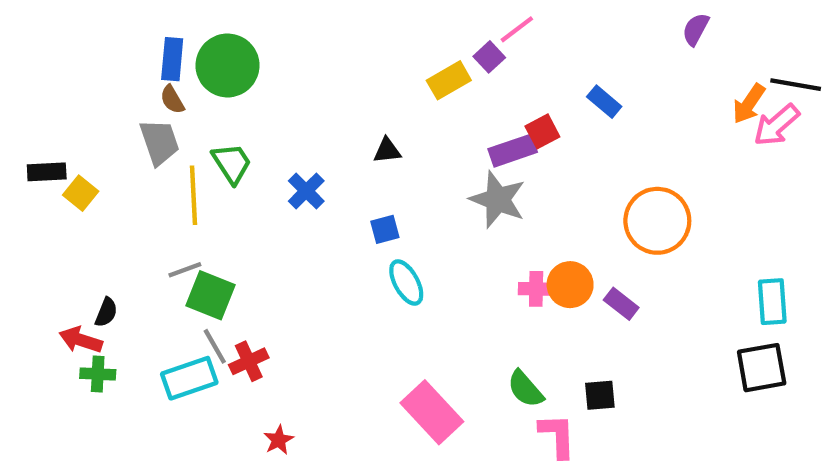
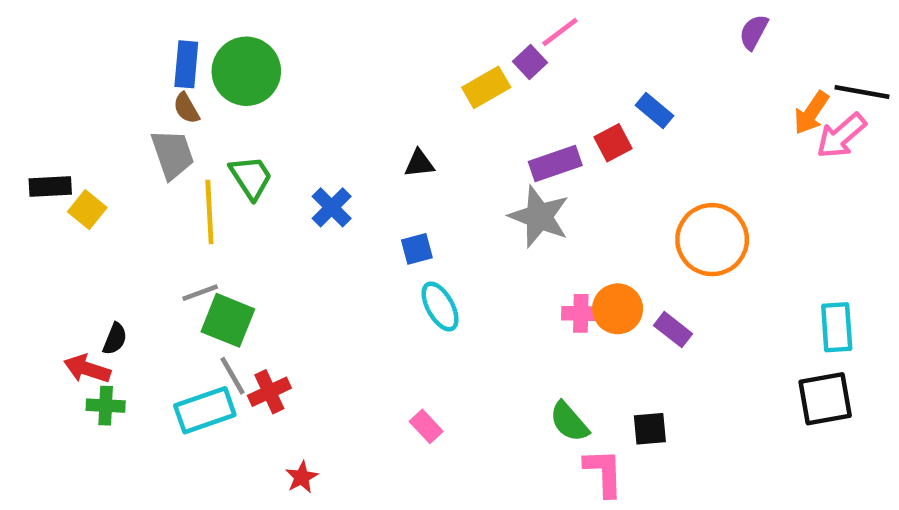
red square: (542, 131) -> (613, 143), moved
pink rectangle: (432, 412) -> (426, 426), moved, size x0.5

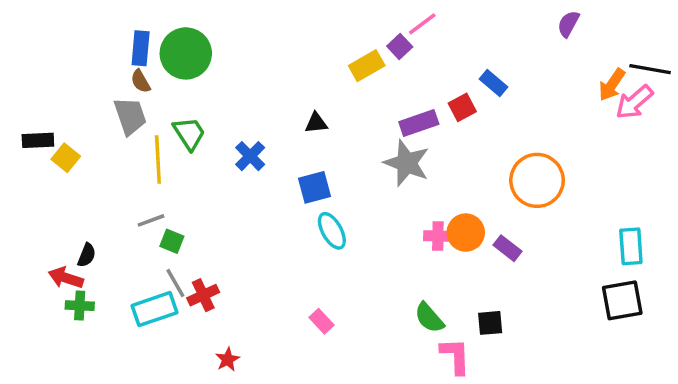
blue square: (417, 249) -> (314, 187), size x1.4
green square: (228, 320) -> (172, 241), size x0.6

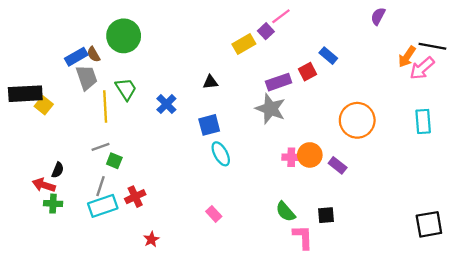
blue rectangle: (141, 48) -> (76, 57), moved, turned 55
black rectangle: (38, 140) -> (25, 94), size x1.6
cyan rectangle: (631, 246) -> (423, 121), moved
gray line: (175, 283) -> (100, 186), moved, turned 48
black square: (622, 300) -> (429, 224), moved

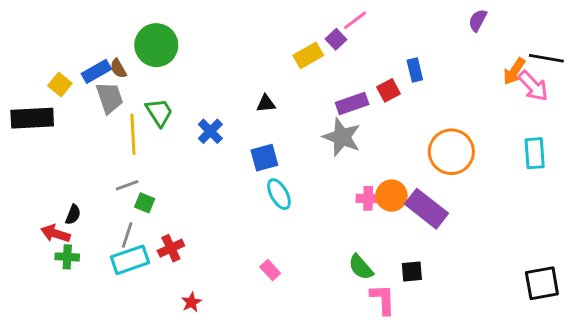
blue rectangle: (328, 56) -> (415, 70), turned 36
pink arrow: (422, 68) -> (533, 86), turned -92
yellow square: (44, 105) -> (60, 85), moved
purple rectangle: (338, 165) -> (427, 209), size x1.8

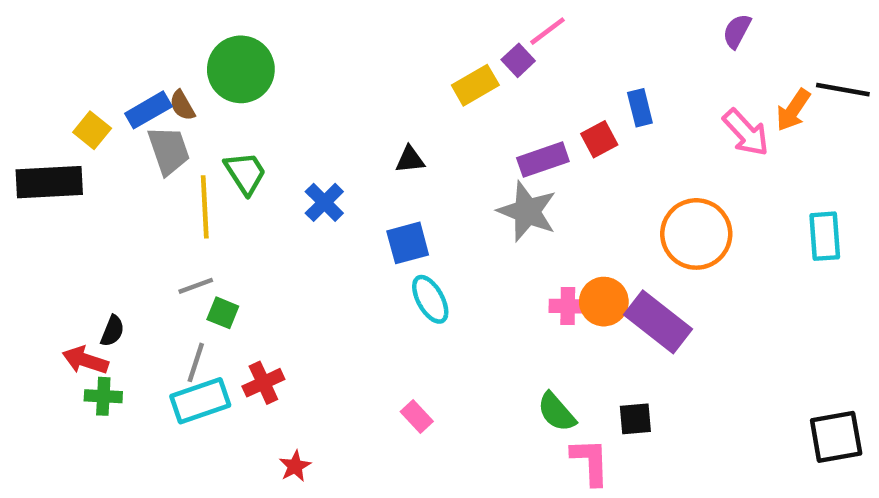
pink arrow: (533, 86) -> (746, 132), moved

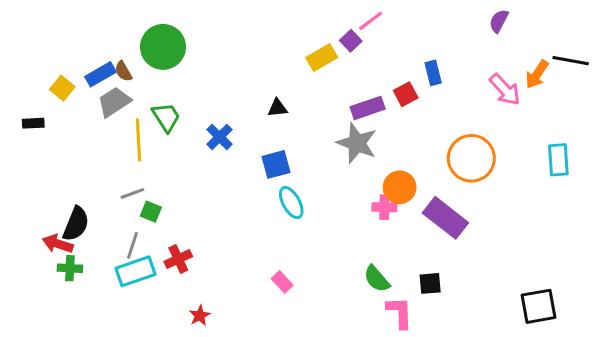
gray trapezoid: (169, 151) -> (114, 102), turned -104
black rectangle: (49, 182) -> (33, 123), size x0.5
orange circle: (604, 302) -> (400, 187), moved
black semicircle: (112, 331) -> (76, 224), size x1.6
black square: (836, 437) -> (539, 306), moved

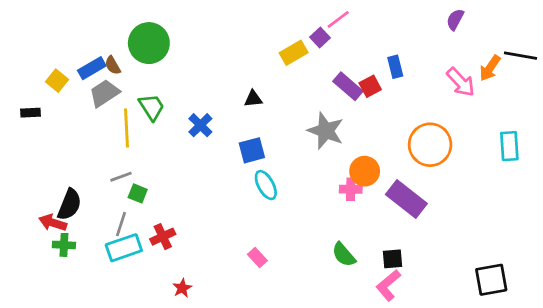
purple rectangle: (368, 108) -> (348, 86), moved, turned 60
pink L-shape: (400, 312) -> (388, 285), moved, turned -128

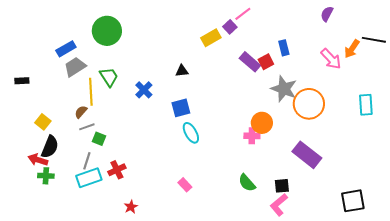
brown semicircle: (113, 65) -> (81, 112), moved, turned 72
yellow square: (57, 81) -> (43, 122), moved
gray star: (326, 131) -> (284, 89), moved
purple rectangle: (406, 199) -> (307, 155), moved

